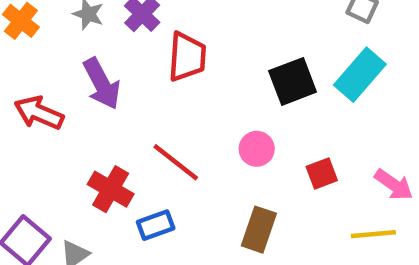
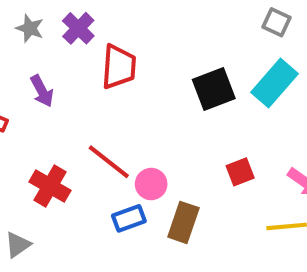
purple arrow: (102, 84) -> (42, 91), size x0.7
pink circle: (257, 149) -> (151, 184), moved
blue rectangle: (156, 225) -> (129, 218), moved

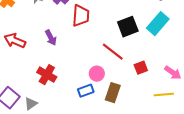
purple arrow: (42, 91) -> (51, 38), moved
red line: (109, 162) -> (113, 52), moved

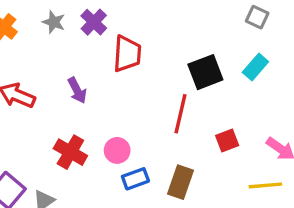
cyan rectangle: (158, 24) -> (255, 67), size x0.7
red line: (113, 52) -> (180, 114), turned 65
pink circle: (97, 74) -> (117, 150), moved

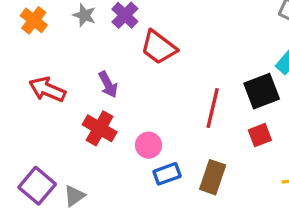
red trapezoid: (127, 54) -> (159, 47), turned 123
black square: (205, 72) -> (262, 91), moved
red cross: (70, 152) -> (100, 128), moved

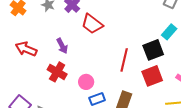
red square: (260, 135) -> (152, 76), size x1.5

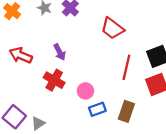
red trapezoid: (92, 24) -> (112, 28), moved

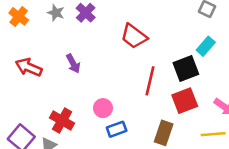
red cross: (54, 80) -> (62, 120), moved
brown rectangle: (126, 111) -> (164, 133), moved

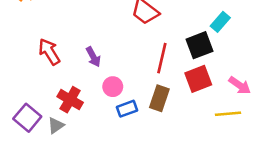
purple arrow: (73, 64) -> (93, 57), moved
red arrow: (29, 67) -> (49, 52), moved, turned 35
brown rectangle: (164, 133) -> (159, 98), moved

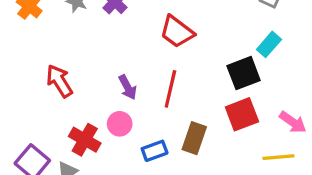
purple arrow: (93, 57) -> (128, 87), moved
red line: (162, 58) -> (170, 89), moved
pink circle: (113, 87) -> (120, 124), moved

